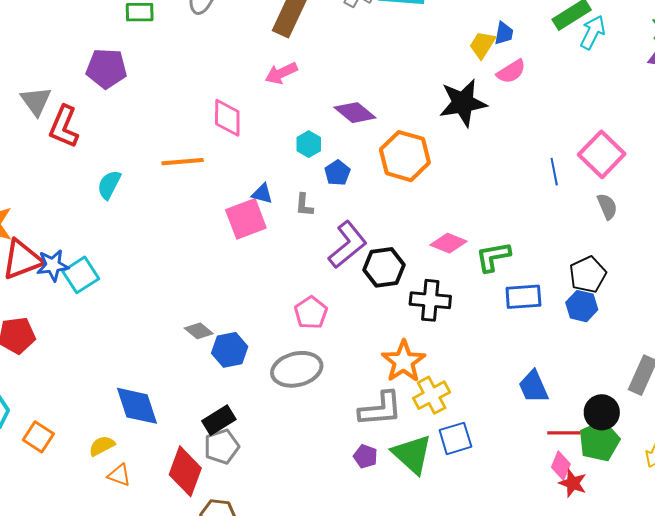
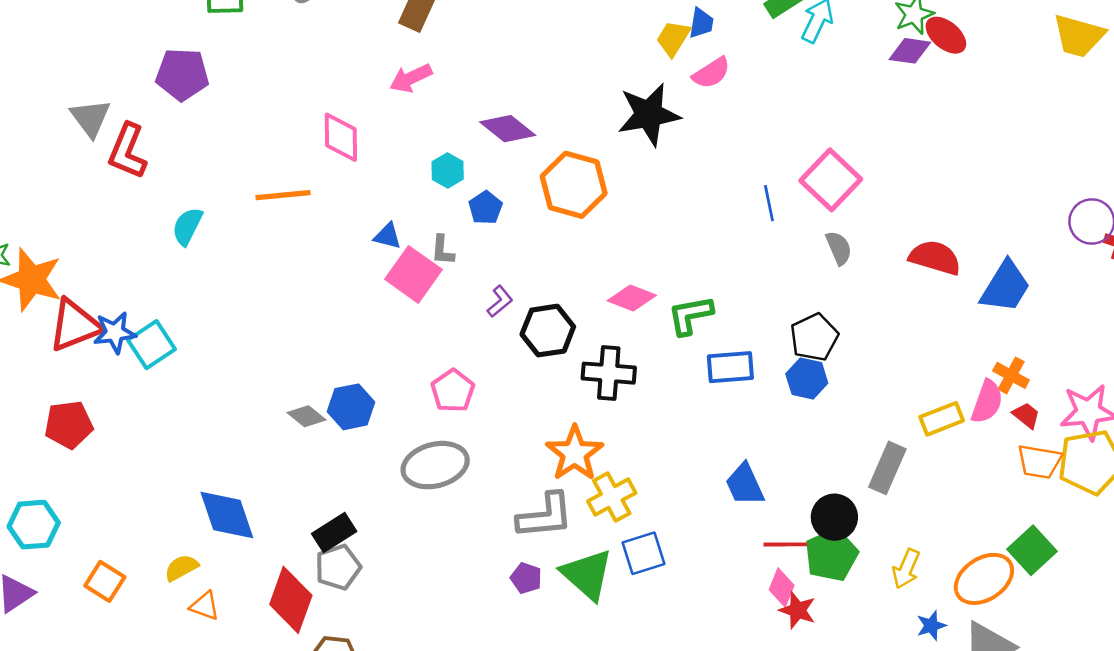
pink square: (246, 219) -> (413, 274), moved, turned -33
purple L-shape: (348, 245) -> (500, 301), size x0.5
blue hexagon: (230, 350) -> (351, 407), moved
orange square: (38, 437) -> (105, 581), moved

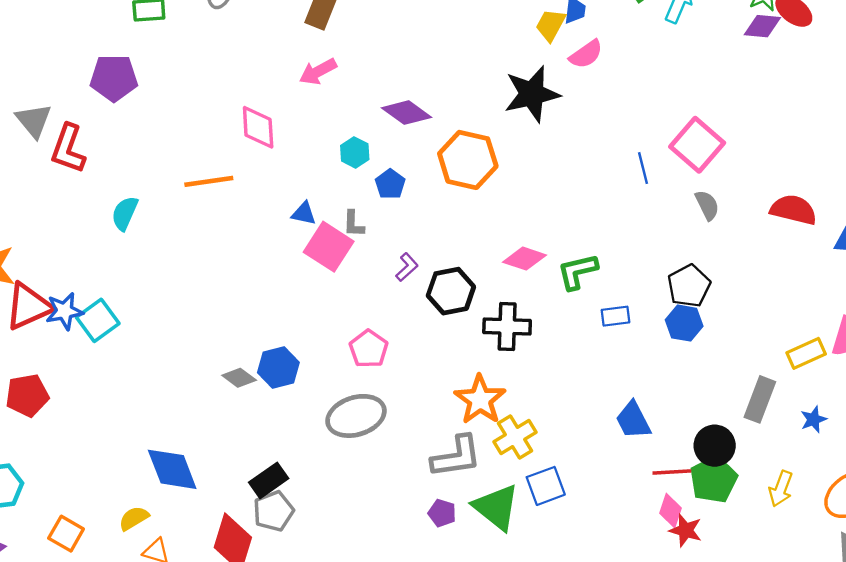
blue rectangle: (730, 367) -> (616, 316), size x0.7
blue star: (931, 626) -> (814, 419), moved

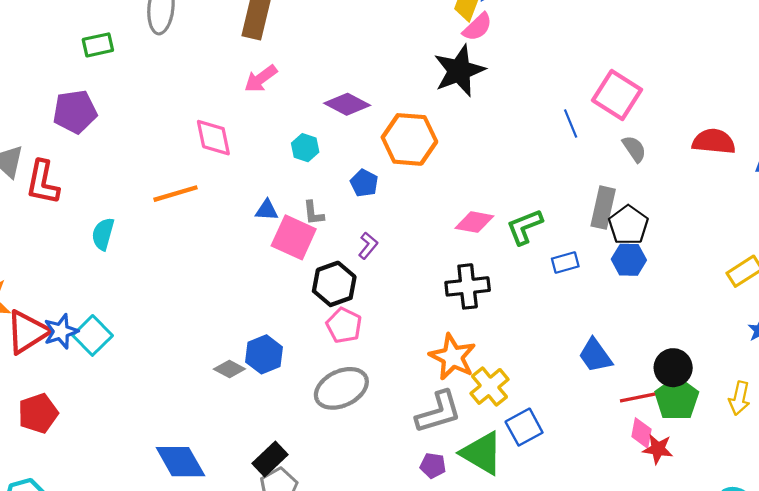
pink semicircle: (586, 54) -> (477, 27), moved
blue pentagon: (390, 184) -> (364, 183), moved
black hexagon: (451, 291) -> (334, 284), moved
gray rectangle: (760, 399) -> (603, 208), moved

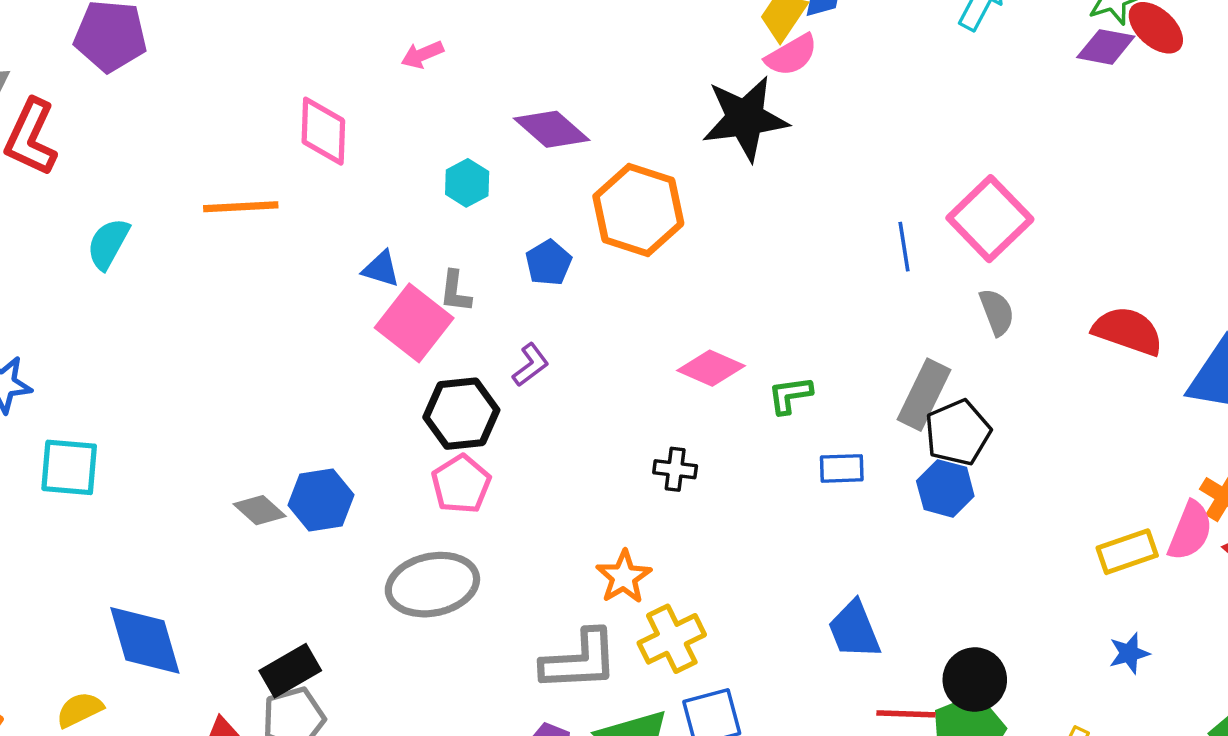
pink arrow: (261, 79) -> (422, 55), size x0.7
green L-shape: (525, 227) -> (790, 395), size x0.7
black cross: (468, 286) -> (675, 469), size x0.6
cyan square: (93, 335) -> (69, 467), moved, turned 36
orange star: (453, 357) -> (624, 577), size x0.7

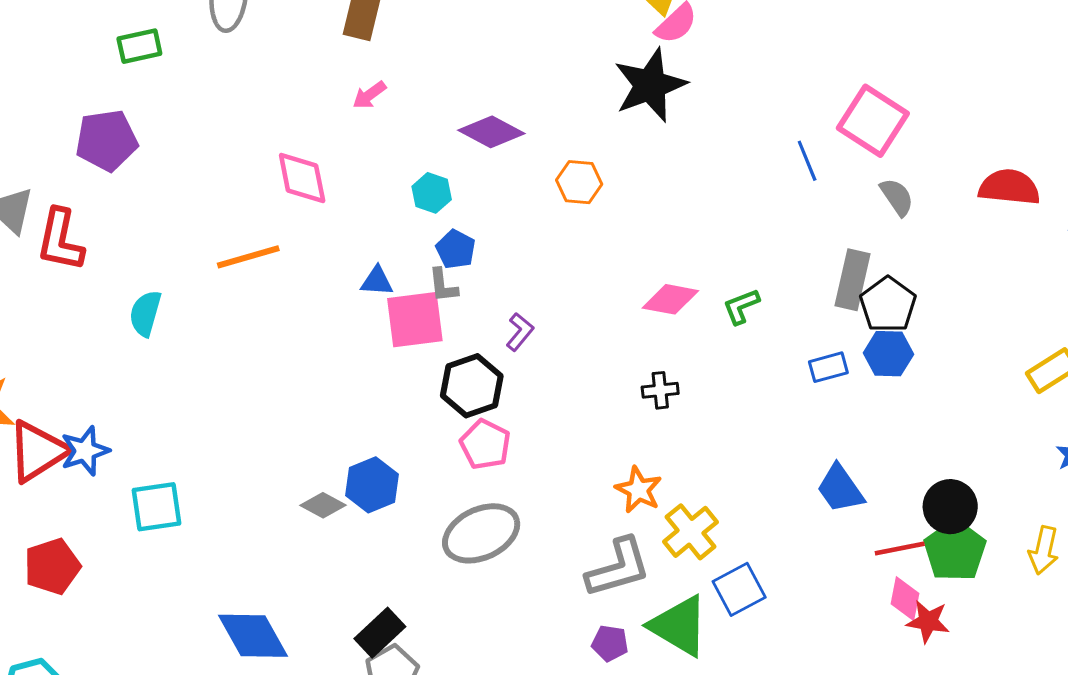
orange hexagon: (638, 210) -> (579, 182), size x0.6
blue pentagon: (549, 263) -> (456, 249), moved
pink square: (414, 323) -> (415, 320), turned -32
blue rectangle: (842, 468) -> (828, 367), moved

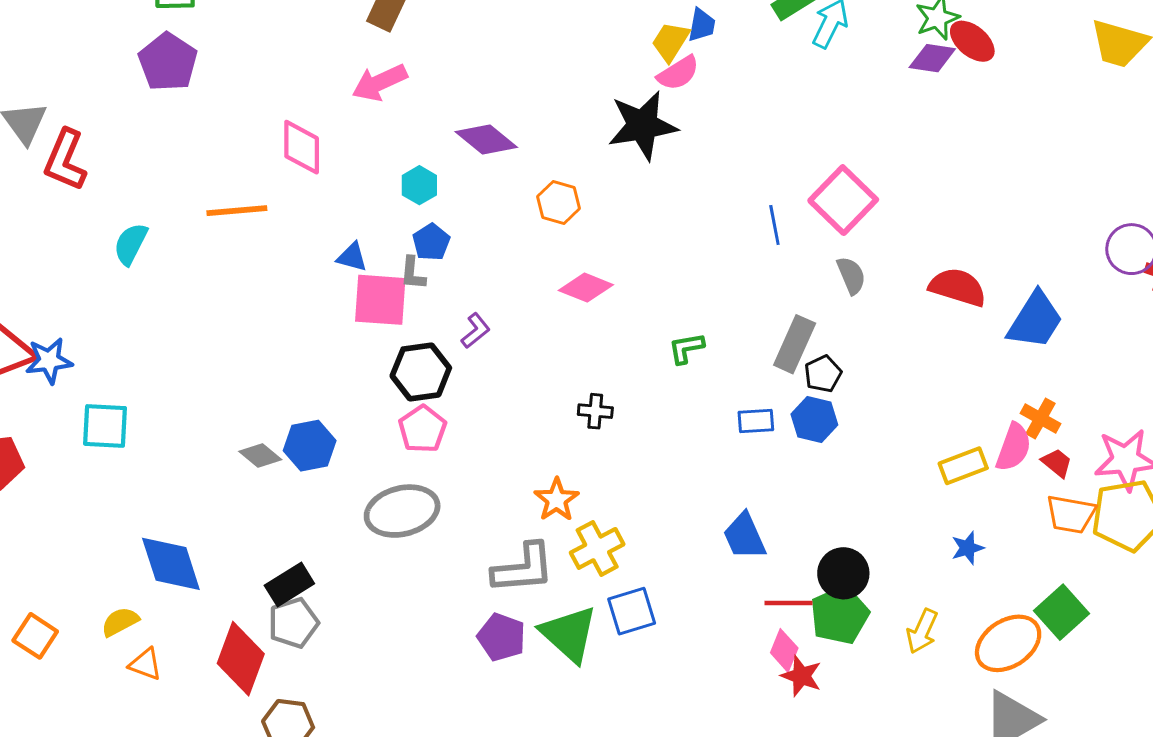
pink arrow: (369, 95) -> (380, 83), size x1.6
purple pentagon: (107, 140) -> (168, 62), moved, turned 30
pink diamond: (670, 299) -> (586, 288), moved
black pentagon: (888, 305) -> (823, 374), size x0.7
purple pentagon: (610, 643) -> (502, 637), size x1.4

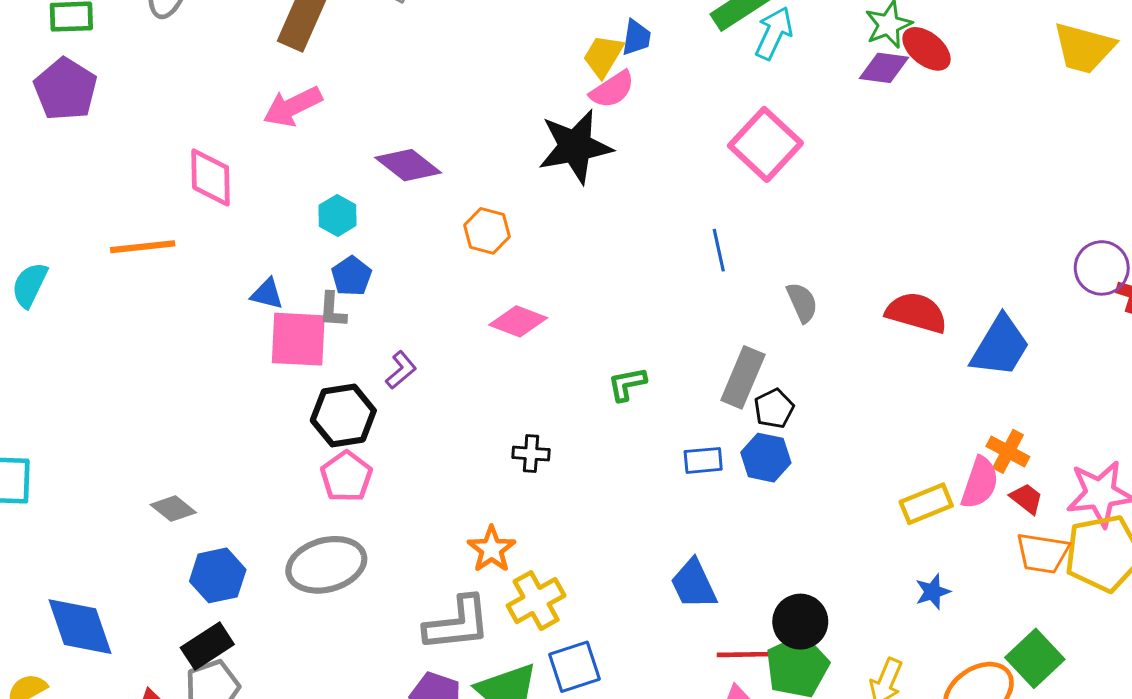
pink square: (843, 200) -> (765, 144), moved
blue hexagon: (310, 446) -> (218, 575), moved

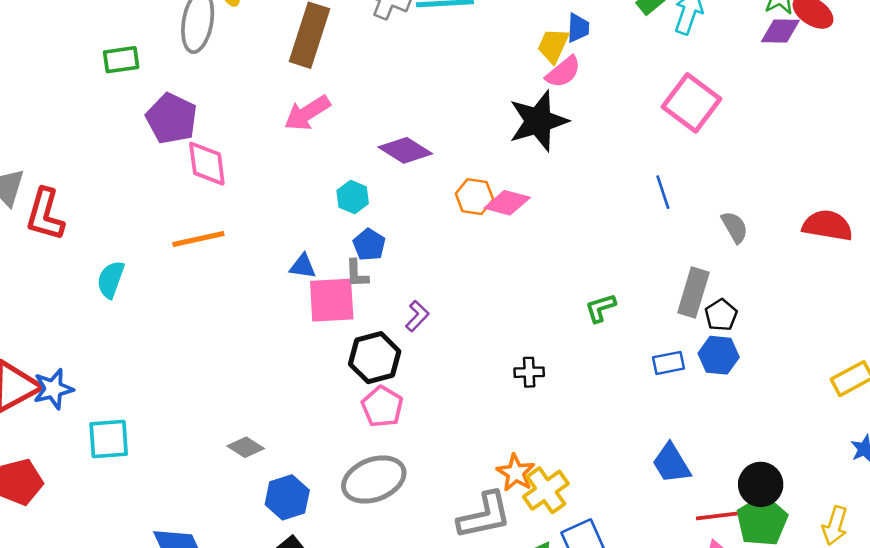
purple pentagon: (65, 89) -> (172, 119), moved
pink diamond: (211, 177) -> (207, 164), moved
pink diamond: (518, 321) -> (507, 203), moved
orange star: (492, 549) -> (516, 473), moved

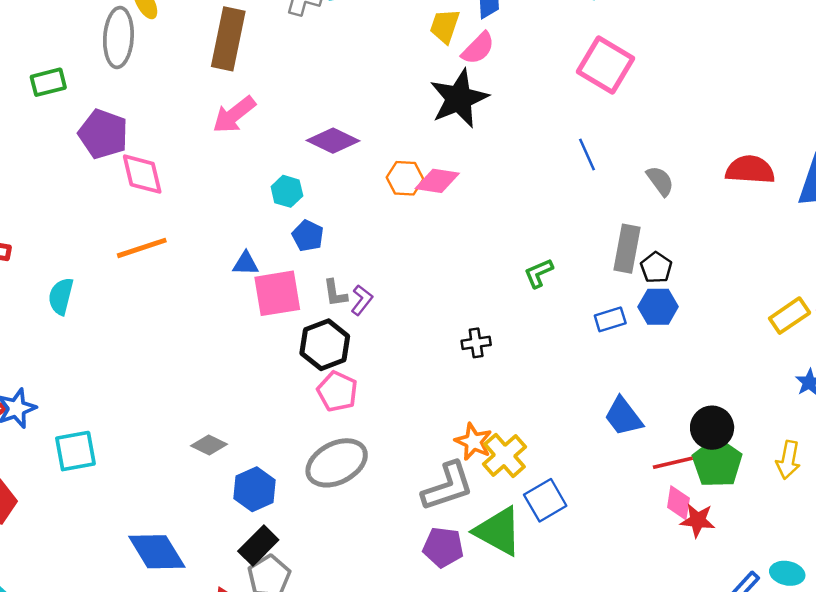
yellow trapezoid: (553, 46) -> (445, 26), moved
gray L-shape: (357, 274) -> (335, 293), moved

